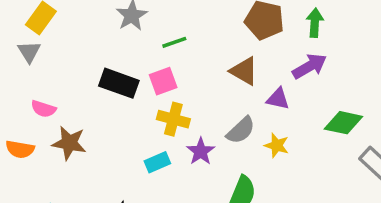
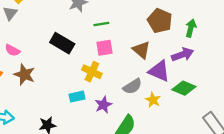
pink square: (163, 81) -> (104, 48), moved
purple triangle: (278, 99) -> (159, 71), size x1.5
green diamond: (343, 123) -> (184, 88), moved
purple star: (201, 151) -> (103, 105), moved

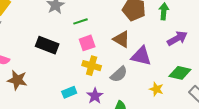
purple arrow: (183, 54) -> (177, 38), moved
yellow cross: (92, 72) -> (92, 66), moved
green diamond: (184, 88) -> (180, 73), moved
yellow star: (153, 100) -> (156, 89), moved

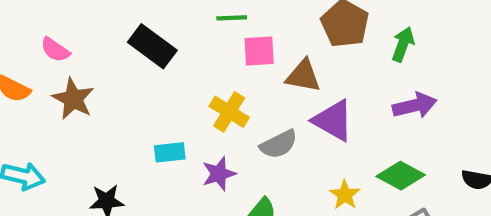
brown triangle: (121, 39) -> (303, 76), turned -36
pink square: (87, 43) -> (259, 51), moved

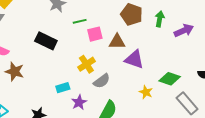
purple arrow: (415, 106) -> (184, 30), moved
yellow cross: (229, 112) -> (86, 64), turned 36
gray semicircle: (279, 144) -> (102, 81), moved
purple star: (219, 174) -> (79, 102), moved

